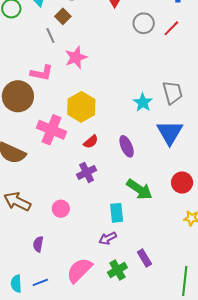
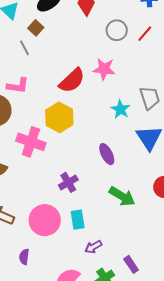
pink star: (76, 57) -> (104, 69), moved, turned 30
red semicircle: (91, 142) -> (72, 81), moved, size x1.8
pink circle: (61, 209) -> (45, 220), size x1.8
cyan rectangle: (117, 213) -> (78, 220), moved

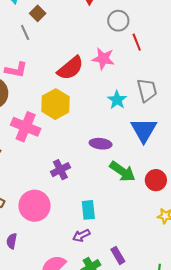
red line: (145, 34) -> (137, 42), moved, turned -66
purple ellipse: (107, 154) -> (101, 144), turned -60
green arrow: (122, 196) -> (122, 172), moved
cyan rectangle: (78, 220) -> (88, 210), moved

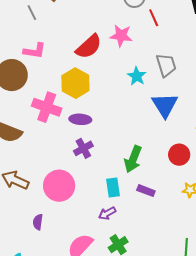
gray line: (25, 32) -> (32, 13), moved
purple ellipse: (101, 144) -> (80, 119), moved
green arrow: (122, 172) -> (133, 159), moved, turned 80
purple rectangle: (118, 255) -> (146, 191), moved, turned -36

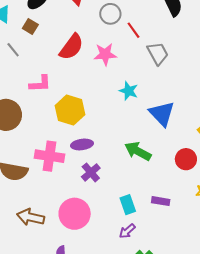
red semicircle: (89, 47) -> (71, 47), moved
pink L-shape: (35, 51) -> (40, 84), moved
gray trapezoid: (166, 65) -> (158, 53), moved
pink cross: (47, 107) -> (49, 156), moved
green arrow: (133, 159) -> (138, 151), moved, turned 108

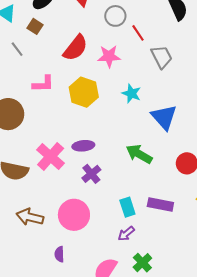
yellow hexagon: (70, 110) -> (84, 92), moved
pink cross: (49, 156) -> (51, 157), turned 32
purple rectangle: (161, 201) -> (160, 205), size x1.4

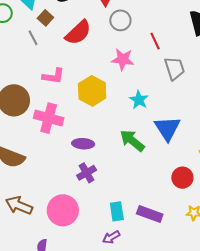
gray circle: (115, 16) -> (120, 20), moved
brown square: (35, 26) -> (45, 18), moved
red semicircle: (75, 48) -> (78, 33), moved
green arrow: (139, 154) -> (132, 141), moved
pink cross: (51, 157) -> (49, 118), moved, turned -36

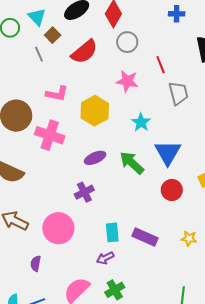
purple ellipse: (83, 144) -> (95, 158), moved, turned -30
red circle: (182, 178) -> (172, 190), moved

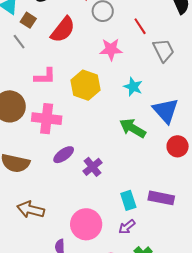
purple ellipse: (95, 158) -> (64, 155), moved
pink circle: (58, 228) -> (86, 224), moved

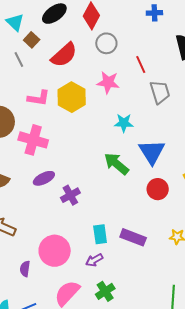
yellow hexagon: (85, 85) -> (72, 97), moved
cyan star: (133, 87) -> (124, 123), turned -30

